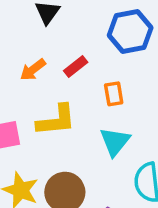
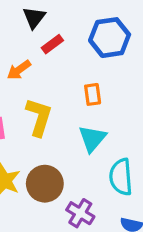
red rectangle: (76, 67) -> (52, 44), moved
yellow L-shape: (56, 120) -> (39, 117), turned -69

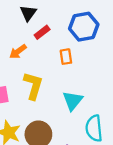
orange rectangle: (93, 94) -> (66, 57), moved

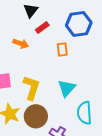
orange arrow: (18, 52) -> (21, 44), turned -126
yellow L-shape: (33, 86) -> (32, 88), moved

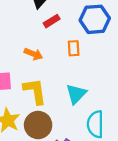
orange arrow: (21, 44) -> (33, 54), moved
yellow L-shape: (32, 88) -> (35, 91), turned -30

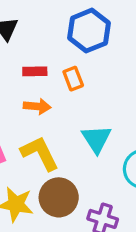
red rectangle: (52, 21) -> (35, 71), moved, turned 49
orange arrow: (33, 54) -> (37, 106), moved

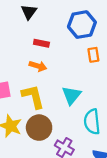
orange rectangle: (73, 79) -> (93, 55), moved

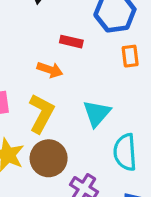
red rectangle: (41, 43) -> (71, 42), moved
yellow L-shape: (33, 97) -> (41, 113), turned 40

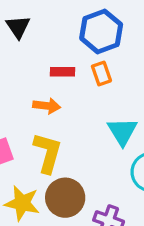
orange rectangle: (130, 56) -> (101, 73), moved
cyan triangle: (97, 113) -> (122, 131), moved

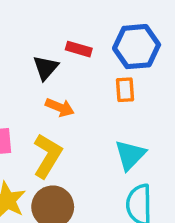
black triangle: (18, 27) -> (46, 68), moved
red rectangle: (63, 72) -> (79, 49), moved

